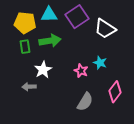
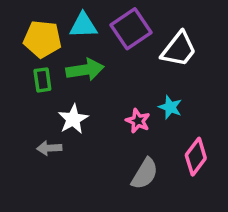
white trapezoid: (105, 29) -> (179, 49), turned -85

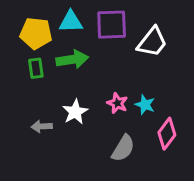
purple square: (131, 29) -> (112, 25), turned 32
cyan star: (170, 107) -> (145, 105), moved
white star: (73, 119) -> (75, 112), moved

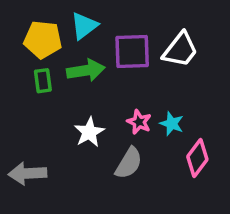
cyan triangle: (71, 22) -> (84, 26), turned -35
purple square: (112, 25) -> (132, 52), moved
gray arrow: (42, 126) -> (27, 173), moved, size x1.5
gray semicircle: (123, 148) -> (129, 163), moved

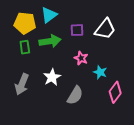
purple square: (132, 52) -> (77, 30), size x0.6
pink star: (139, 122) -> (81, 58), moved
gray arrow: (27, 173) -> (22, 84), moved, turned -65

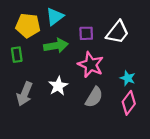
green rectangle: (25, 47) -> (17, 55), moved
pink star: (81, 58) -> (91, 65), size x1.6
cyan star: (100, 72) -> (128, 78), moved
gray semicircle: (75, 95) -> (94, 97), moved

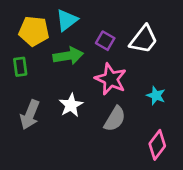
purple square: (86, 33) -> (105, 41), turned 32
pink diamond: (129, 103) -> (157, 145), moved

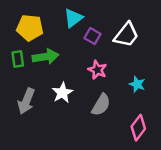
cyan triangle: (67, 20) -> (73, 18), moved
green arrow: (68, 56) -> (46, 57), moved
pink star: (111, 79) -> (97, 70), size x0.7

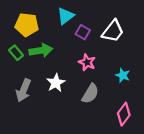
green rectangle: (18, 59) -> (16, 53), turned -32

